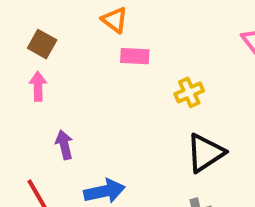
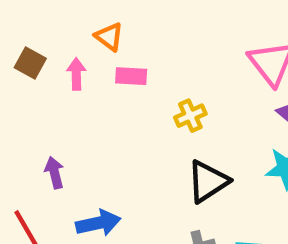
pink arrow: (38, 86) -> (76, 74), moved

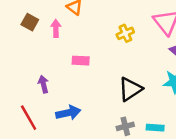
pink rectangle: (131, 76) -> (81, 61), moved
yellow cross: (190, 116) -> (125, 33), moved

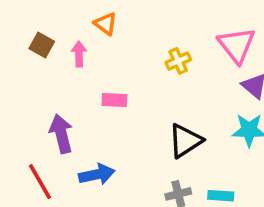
purple arrow: (43, 84) -> (61, 134), size x1.5

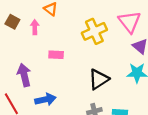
yellow cross: (178, 61) -> (94, 31), size x1.6

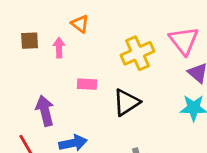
brown square: (12, 22) -> (30, 41), turned -32
black triangle: (99, 79) -> (126, 102), moved

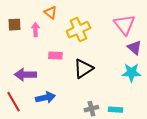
yellow cross: (137, 53) -> (78, 30), moved
purple arrow: (45, 111) -> (25, 75), turned -75

